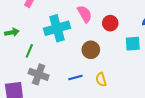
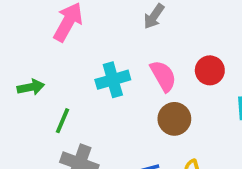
pink semicircle: (85, 14) -> (163, 76), moved
cyan cross: (57, 28) -> (113, 80), size x0.7

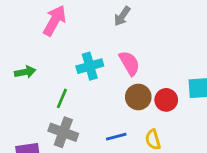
red circle: (210, 70) -> (166, 100), moved
green line: (62, 121) -> (62, 98), moved

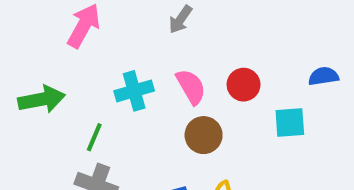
green arrow: (25, 72) -> (42, 99), size x1.5
red circle: (166, 100) -> (244, 85), moved

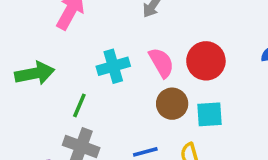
red circle: (244, 85) -> (206, 61), size x1.4
cyan square: (290, 122) -> (210, 114), moved

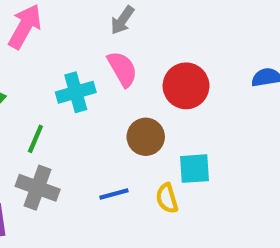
pink semicircle: (161, 63) -> (122, 69), moved
cyan square: (210, 114) -> (194, 169), moved

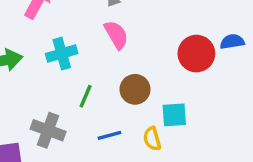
red circle: (186, 86) -> (196, 54), moved
cyan cross: (76, 92) -> (62, 54), moved
green line: (35, 139) -> (86, 96), moved

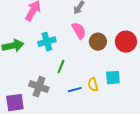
brown circle: (135, 89) -> (98, 42), moved
yellow semicircle: (152, 139) -> (93, 85), moved

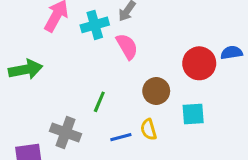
cyan cross: (47, 42) -> (95, 25), moved
brown circle: (98, 42) -> (156, 91), moved
cyan square: (113, 78) -> (193, 114), moved

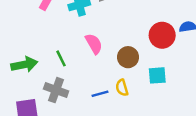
pink semicircle: (127, 46) -> (94, 44), moved
green arrow: (26, 69) -> (24, 64), moved
green line: (99, 102) -> (61, 58), moved, turned -49

